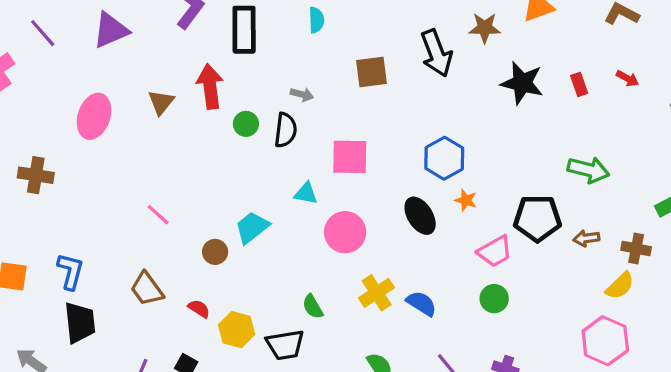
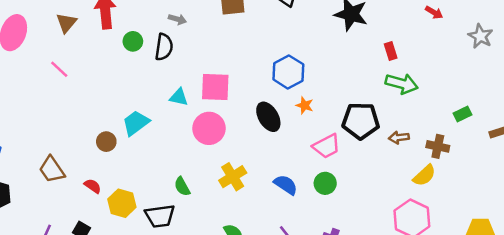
red rectangle: (579, 84) -> (391, 51), moved
pink square: (350, 157) -> (215, 87), moved
pink line: (158, 215) -> (59, 69), moved
blue semicircle: (421, 303) -> (286, 185), moved

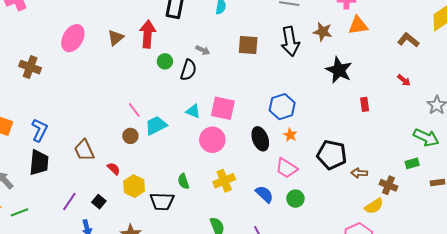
pink line: (59, 69) -> (134, 110), moved
green arrow: (402, 84) -> (426, 138), moved
pink trapezoid: (327, 146) -> (287, 168), moved, turned 50

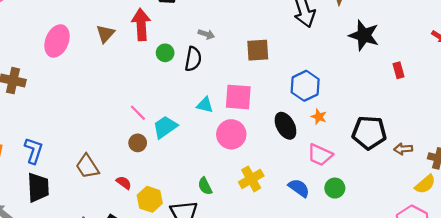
brown square: (248, 45) -> (258, 50), moved

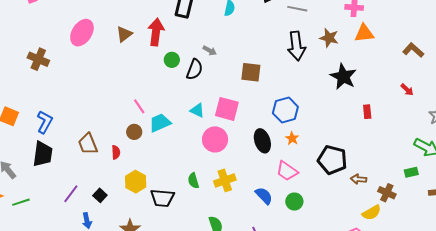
red semicircle: (124, 183) -> (116, 152), moved, turned 40
green semicircle: (205, 186) -> (193, 181), moved

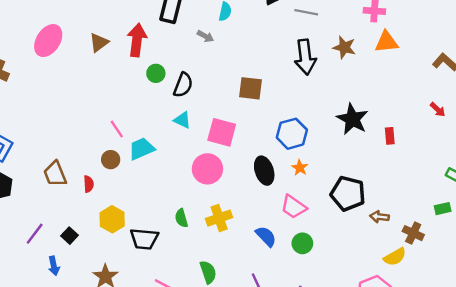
gray arrow: (210, 51) -> (205, 36), moved
black star: (343, 77) -> (352, 119), moved
cyan triangle: (197, 110) -> (182, 120), moved

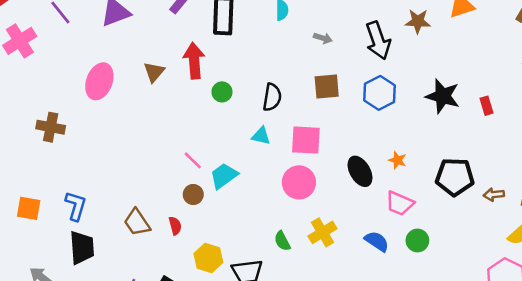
gray arrow: (205, 36) -> (323, 38), moved
black semicircle: (183, 85) -> (272, 97), moved
blue hexagon: (292, 134) -> (380, 93), moved

